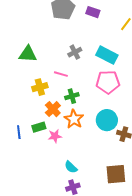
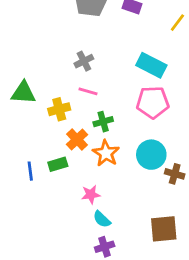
gray cross: (75, 52) -> (84, 61), moved
green triangle: (28, 54) -> (23, 93), moved
pink star: (55, 136) -> (91, 194), moved

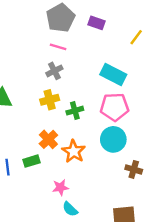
pink line: (88, 91) -> (58, 47), moved
yellow cross: (59, 109) -> (50, 100), moved
green cross: (103, 122) -> (75, 111), moved
cyan circle: (151, 155) -> (113, 139), moved

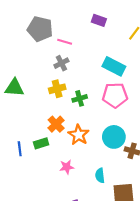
gray pentagon: (60, 18) -> (40, 29), moved, turned -30
cyan circle: (113, 139) -> (114, 137), moved
cyan semicircle: (70, 209) -> (100, 175), moved, turned 40

